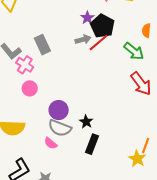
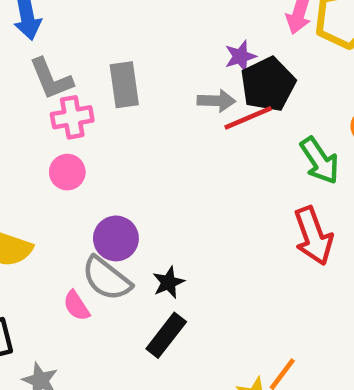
pink cross: (25, 65) -> (72, 117), turned 30

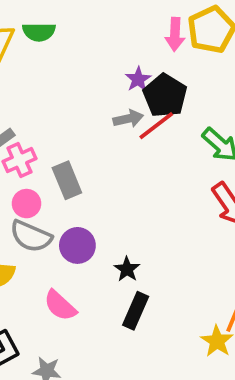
gray rectangle: (124, 85) -> (67, 180), moved
gray semicircle: (107, 279) -> (31, 236), moved
pink semicircle: (76, 306) -> (60, 306), size x1.4

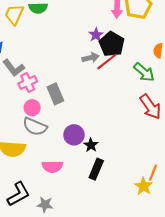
purple circle: (77, 245) -> (74, 135), moved
pink semicircle: (60, 306) -> (52, 167), turned -42

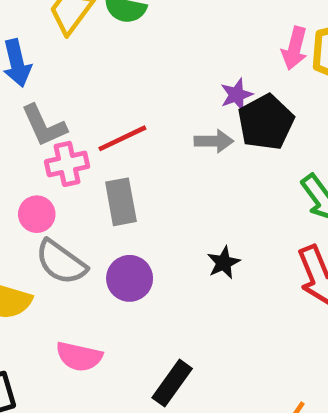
red line: (107, 62) -> (122, 138), moved
pink circle: (32, 108) -> (37, 214), moved
purple circle: (74, 135) -> (130, 278), moved
black star: (91, 145) -> (224, 263), moved

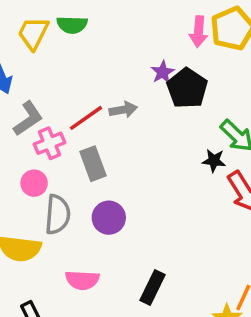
gray L-shape: (44, 126) -> (28, 119), turned -90
gray arrow: (214, 141) -> (123, 110), moved
gray semicircle: (61, 262) -> (58, 215), turned -111
black star: (224, 263) -> (214, 161), moved, turned -30

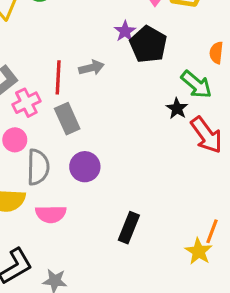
red line: (86, 118) -> (58, 77), turned -48
black star: (214, 161) -> (177, 108), turned 30
pink semicircle: (82, 280) -> (51, 214), moved

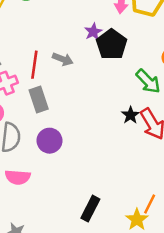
gray arrow: (91, 68) -> (63, 59), turned 30
black star: (177, 108) -> (130, 115), moved
black rectangle: (129, 228) -> (90, 209), moved

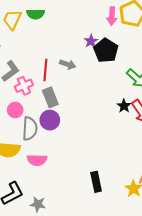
purple circle: (49, 141) -> (50, 120), moved
black rectangle: (90, 209) -> (96, 182), turned -36

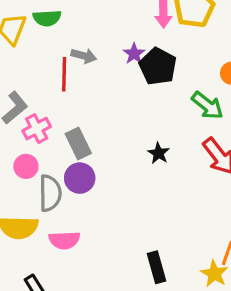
gray arrow: (68, 64) -> (84, 56), moved
red line: (45, 70) -> (64, 74), moved
black star: (124, 106) -> (159, 153), moved

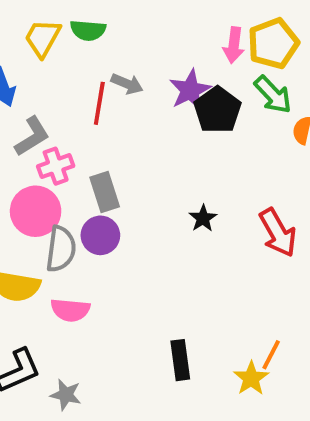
purple star: (134, 54) -> (190, 90), size x1.5
green arrow: (207, 105) -> (273, 95), moved
pink circle: (26, 166) -> (36, 211), size x1.6

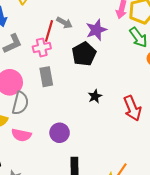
black pentagon: (218, 110) -> (84, 54), moved
pink cross: (56, 166) -> (42, 47), moved
purple circle: (100, 235) -> (60, 133), moved

